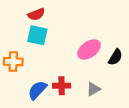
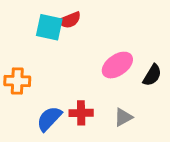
red semicircle: (36, 14) -> (70, 20), moved
cyan square: (37, 35) -> (49, 27), moved

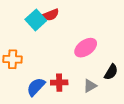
cyan square: (49, 27) -> (36, 20), turned 36
black semicircle: (152, 75) -> (111, 72), moved

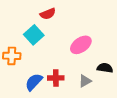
cyan square: (36, 20) -> (34, 35), moved
black semicircle: (111, 72) -> (105, 68), turned -112

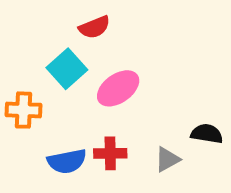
pink ellipse: (81, 45) -> (118, 88), moved
blue semicircle: (34, 82) -> (67, 161), turned -144

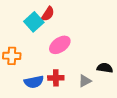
red semicircle: (94, 27) -> (48, 14), turned -35
cyan square: (67, 69) -> (34, 22), moved

